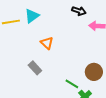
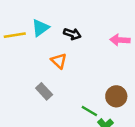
black arrow: (79, 11) -> (72, 34), moved

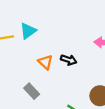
black arrow: (72, 34) -> (69, 60), moved

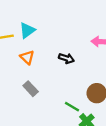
orange triangle: (45, 62) -> (27, 57), moved

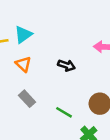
green line: (72, 107) -> (64, 112), moved

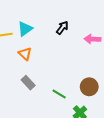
black arrow: (66, 65) -> (62, 28), moved, turned -72

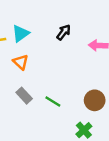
green line: (59, 94) -> (53, 102), moved

